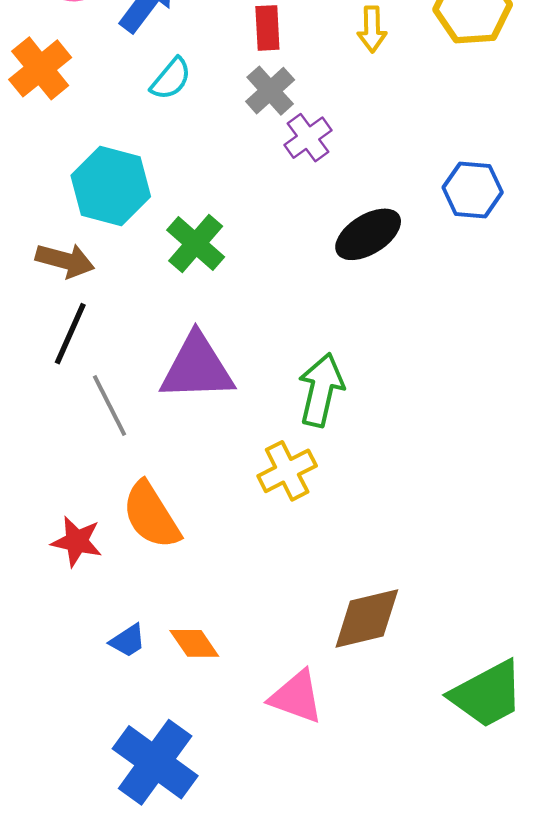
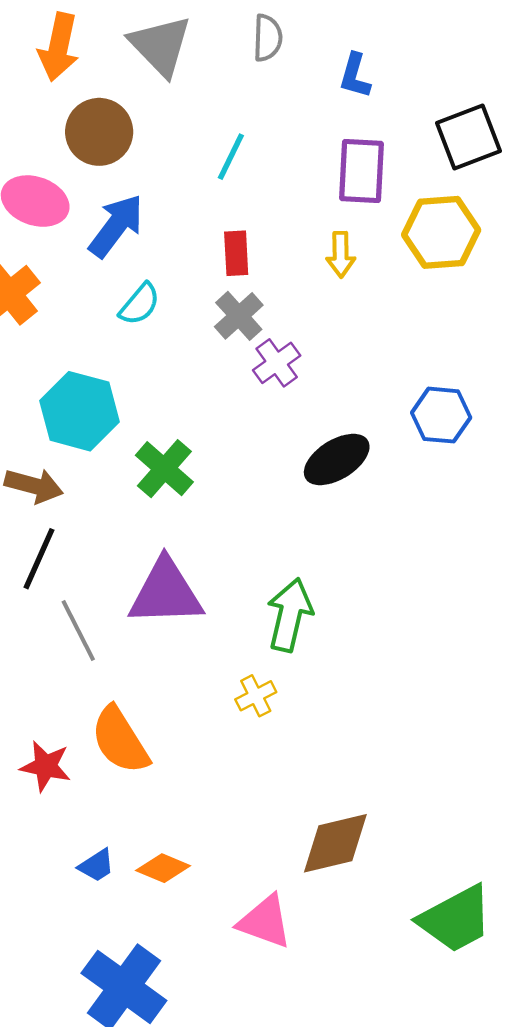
yellow cross: (287, 471) -> (256, 696), size x0.7
orange diamond: (194, 643) -> (163, 868), turned -33

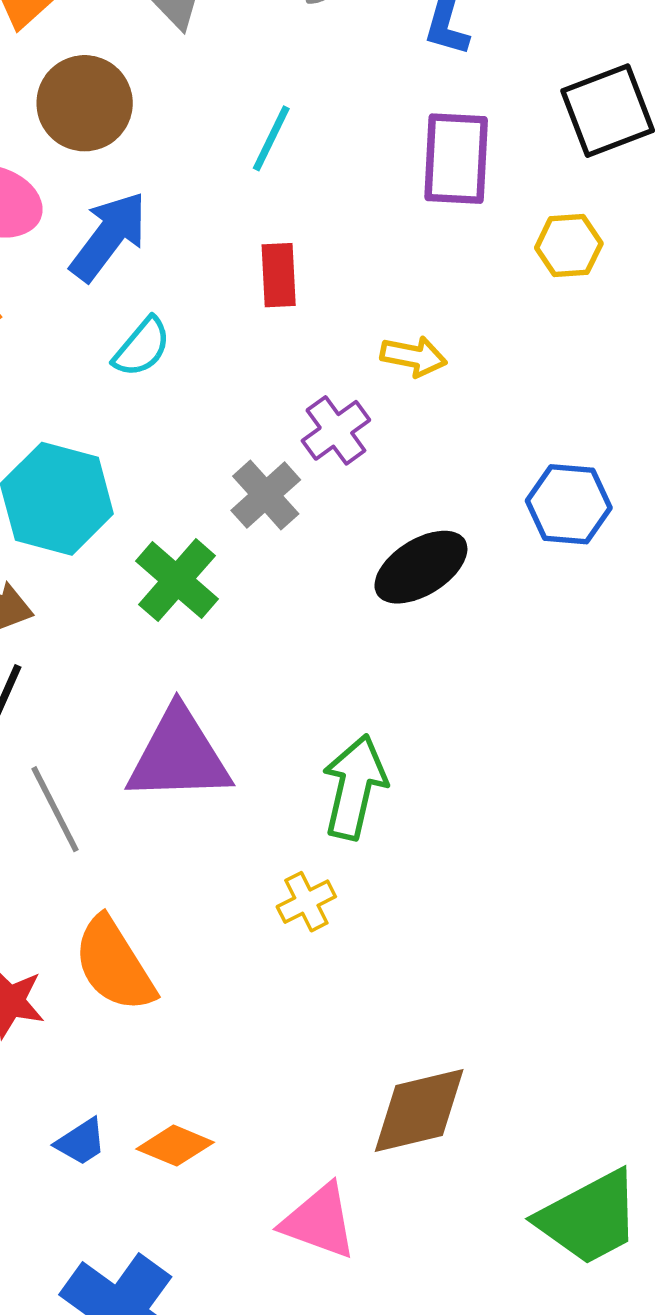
yellow hexagon: (441, 232) -> (569, 246), size x0.6
yellow arrow: (341, 255) -> (414, 356), moved, turned -78
gray cross: (239, 316) -> (266, 495), moved

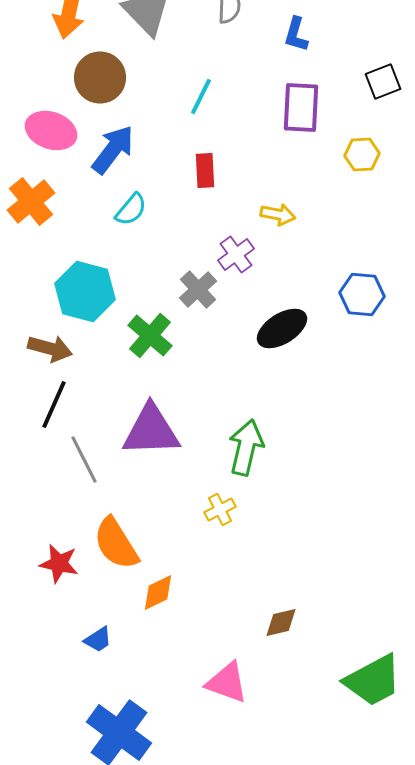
black square: (608, 111) -> (383, 82), size x0.7
brown diamond: (419, 1110) -> (281, 622), size x0.6
orange diamond: (175, 1146) -> (158, 592), moved, turned -48

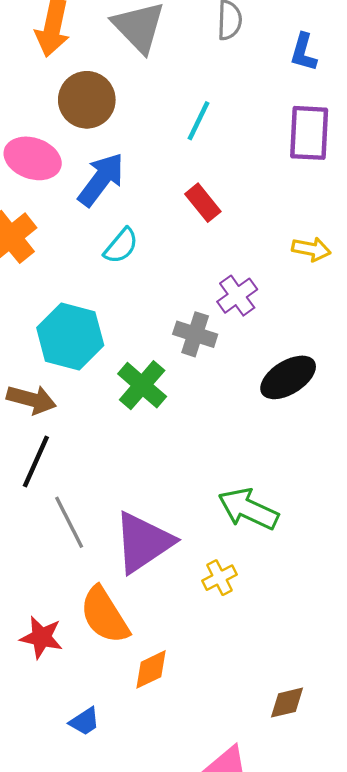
red rectangle: (205, 170) -> (203, 203), turned -36
yellow arrow: (278, 214) -> (311, 249), moved
gray cross: (198, 290) -> (195, 334), turned -30
purple triangle: (151, 430) -> (143, 542), moved, turned -32
green arrow: (246, 448) -> (248, 509), turned -78

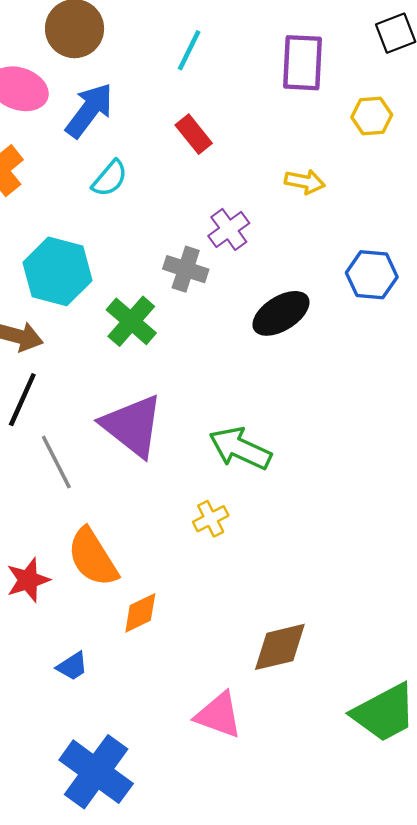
purple triangle: (143, 542) -> (132, 426), moved, turned -48
red star: (41, 637) -> (28, 580), turned -30
brown diamond: (287, 703) -> (280, 647), size x1.5

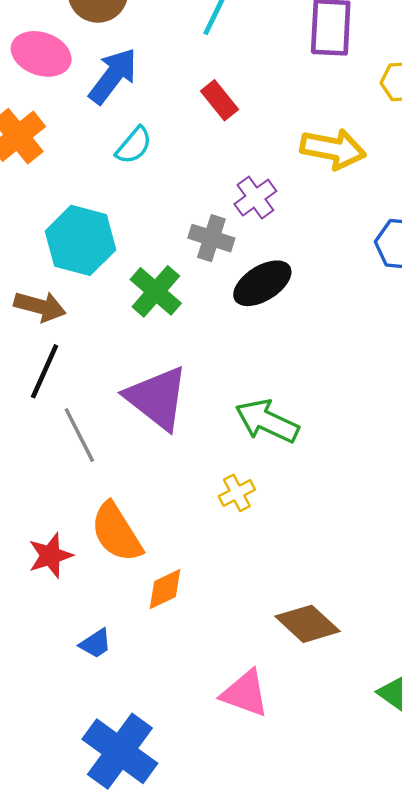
yellow arrow: (305, 182) -> (333, 149), size x1.6
black ellipse: (281, 313) -> (262, 283), moved
brown diamond: (280, 647) -> (308, 624), turned 56

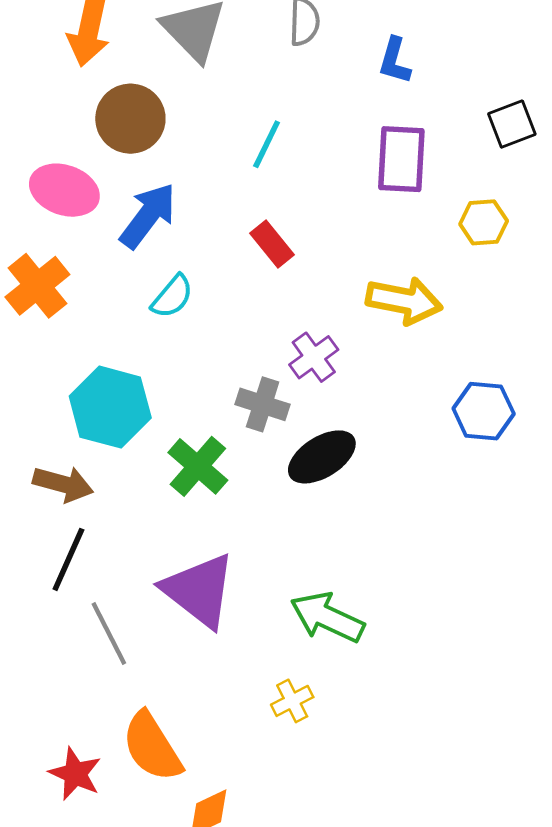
red star: (50, 555) -> (75, 774), turned -30

